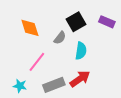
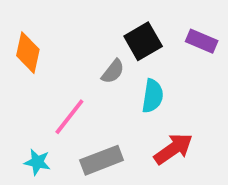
orange diamond: (30, 28) -> (28, 53), moved, turned 30
red arrow: (80, 79) -> (173, 149), moved

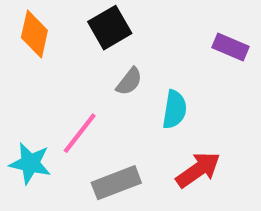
black square: (143, 41) -> (110, 28), moved
orange diamond: (28, 53) -> (34, 34), moved
cyan star: (37, 162) -> (30, 163), moved, size x1.4

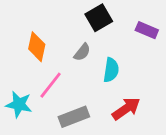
black square: (110, 28) -> (99, 18), moved
orange diamond: (34, 34) -> (37, 47), moved

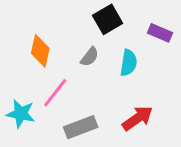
cyan semicircle: (111, 70) -> (129, 63), moved

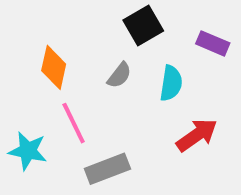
pink line: (55, 93) -> (74, 123), turned -64
red arrow: (138, 118) -> (197, 135), moved

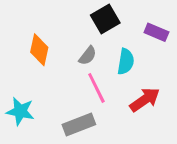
pink line: (74, 123) -> (96, 88), moved

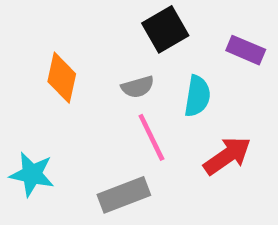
gray semicircle: (88, 56) -> (138, 87), turned 36

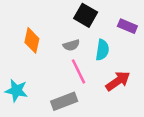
black square: (165, 29) -> (86, 15), turned -30

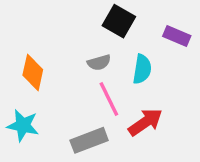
orange diamond: (32, 40) -> (33, 72), moved
red arrow: (118, 81) -> (145, 122), moved

